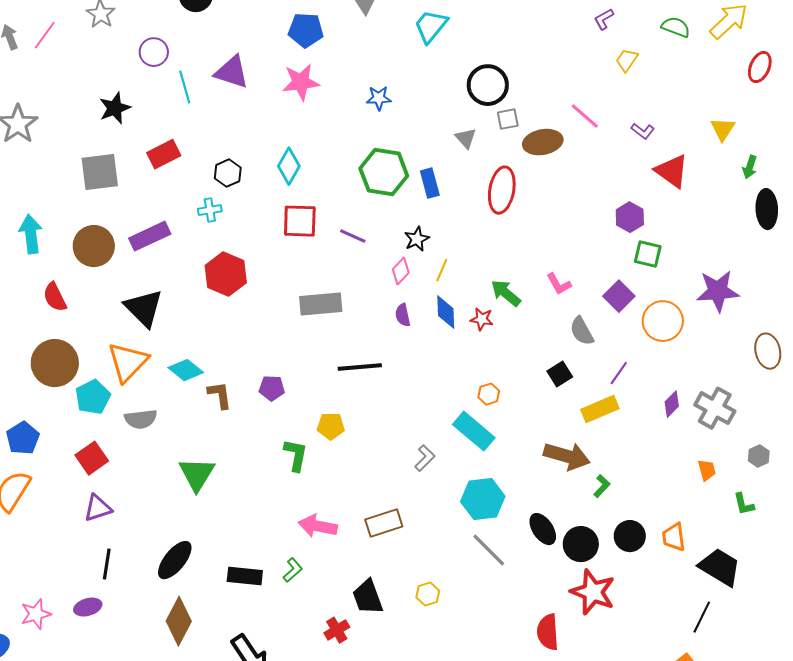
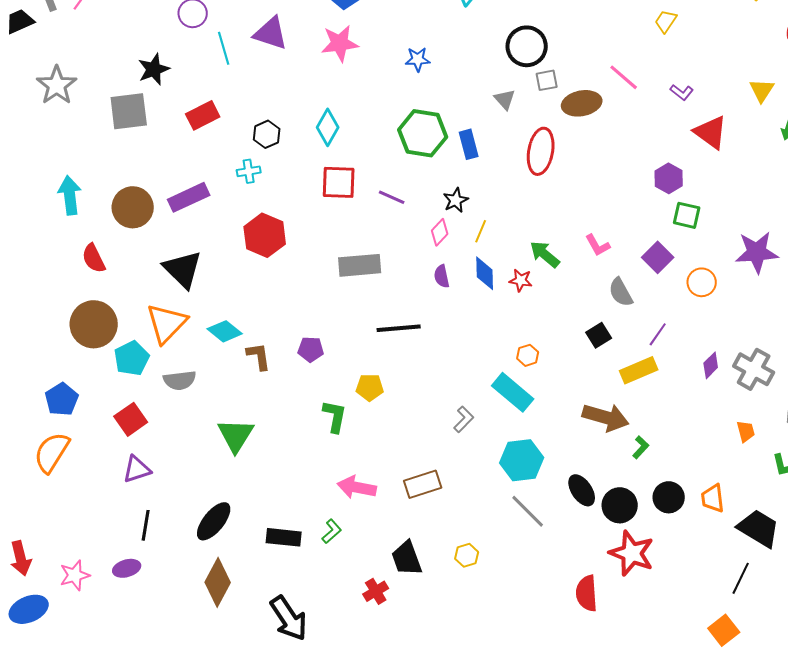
gray square: (100, 172) -> (129, 111), moved
orange circle: (663, 321) -> (702, 282), size x0.7

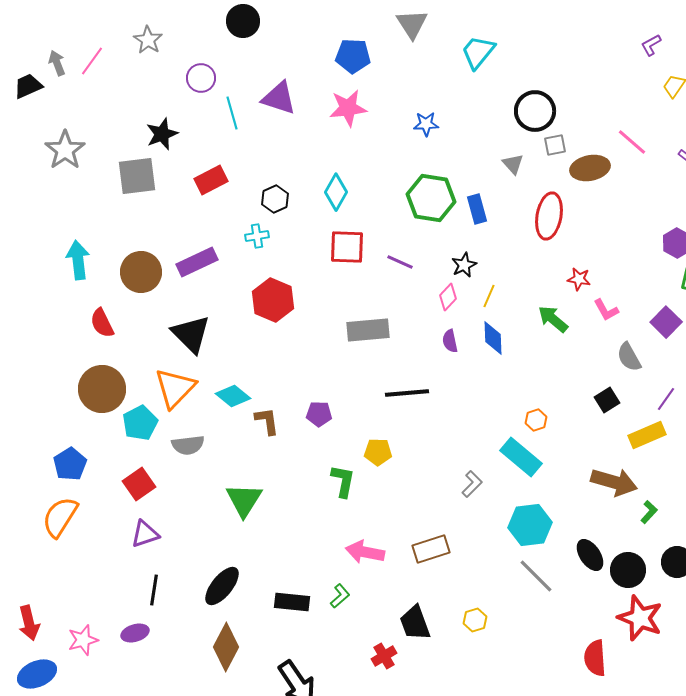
red star: (521, 280) -> (579, 279), moved

